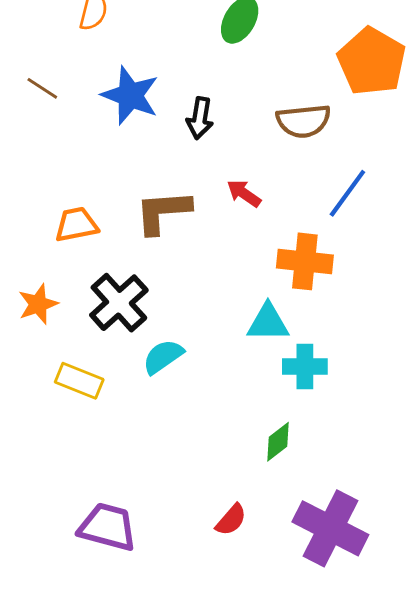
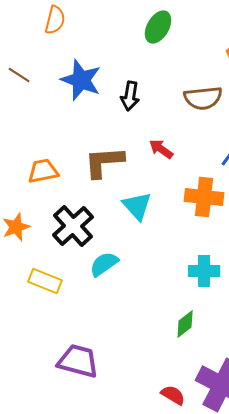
cyan triangle: (268, 323) -> (137, 206), moved, turned 48
red semicircle: (231, 520) -> (173, 395), moved, turned -100
purple trapezoid: (108, 527) -> (78, 361), moved

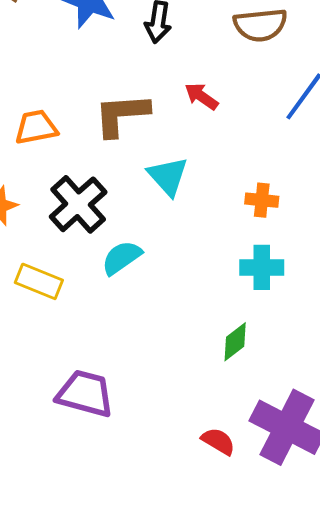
orange cross: (204, 197) -> (262, 200), moved, size x0.6

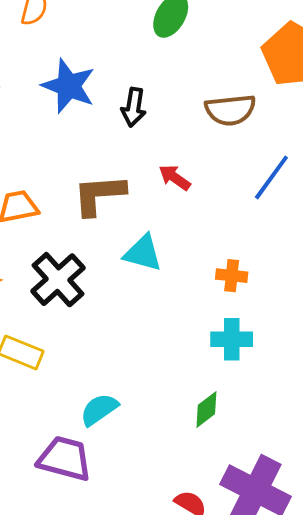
cyan triangle: (168, 176) -> (143, 253), turned -33
cyan semicircle: (122, 258) -> (99, 409), moved

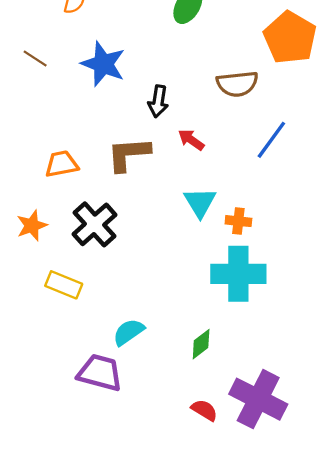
black arrow: (134, 107) -> (158, 101), moved
cyan triangle: (143, 253) -> (200, 202), moved, turned 44
cyan cross: (232, 339) -> (238, 274), size x1.6
green diamond: (206, 409) -> (201, 344), moved

